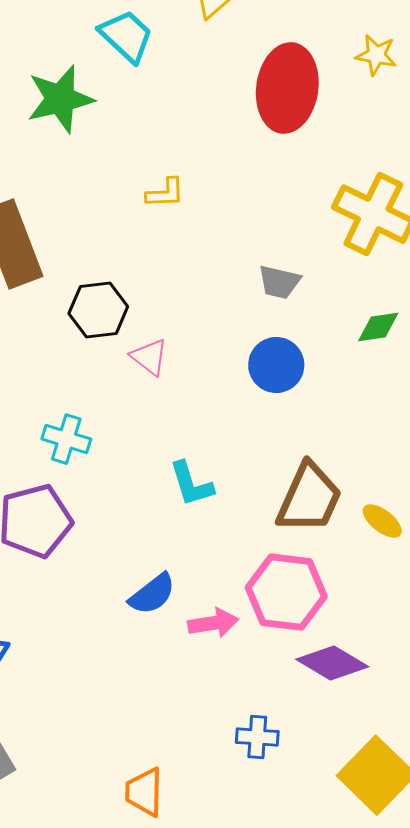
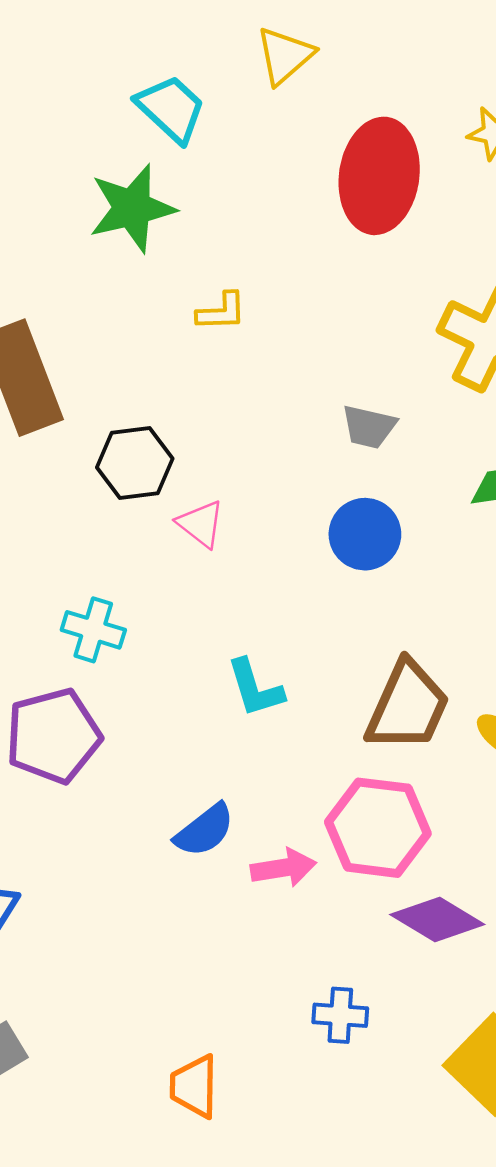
green star: (60, 99) -> (132, 208), moved

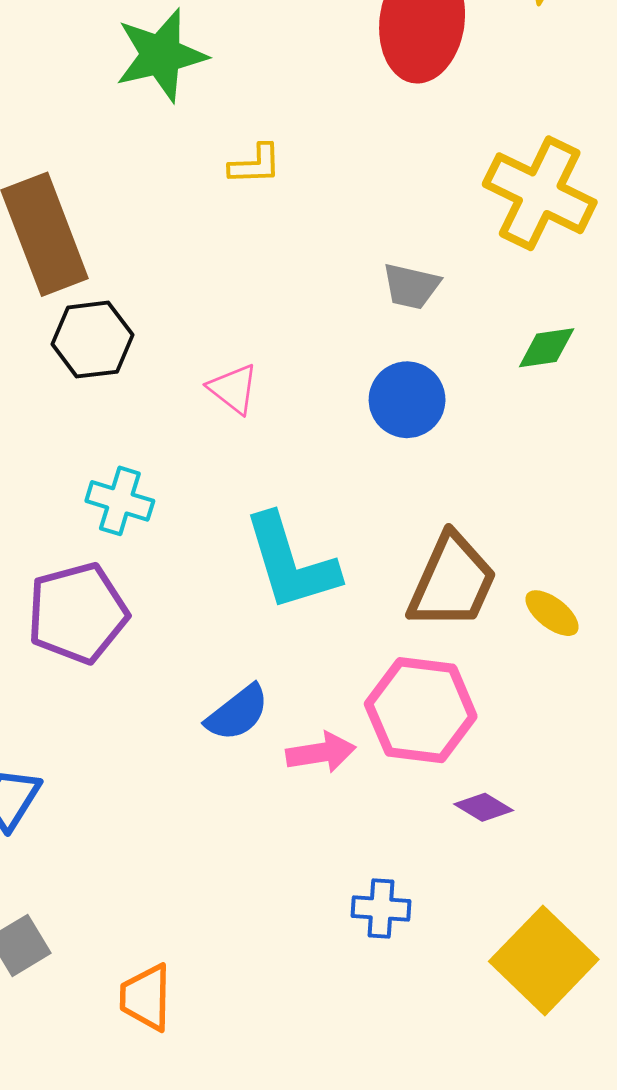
black hexagon: (135, 463) -> (92, 340), moved
cyan L-shape: (255, 688) -> (291, 562), size x1.6
purple diamond: (437, 920) -> (484, 807), size x0.6
orange trapezoid: (194, 1086) -> (146, 997), moved

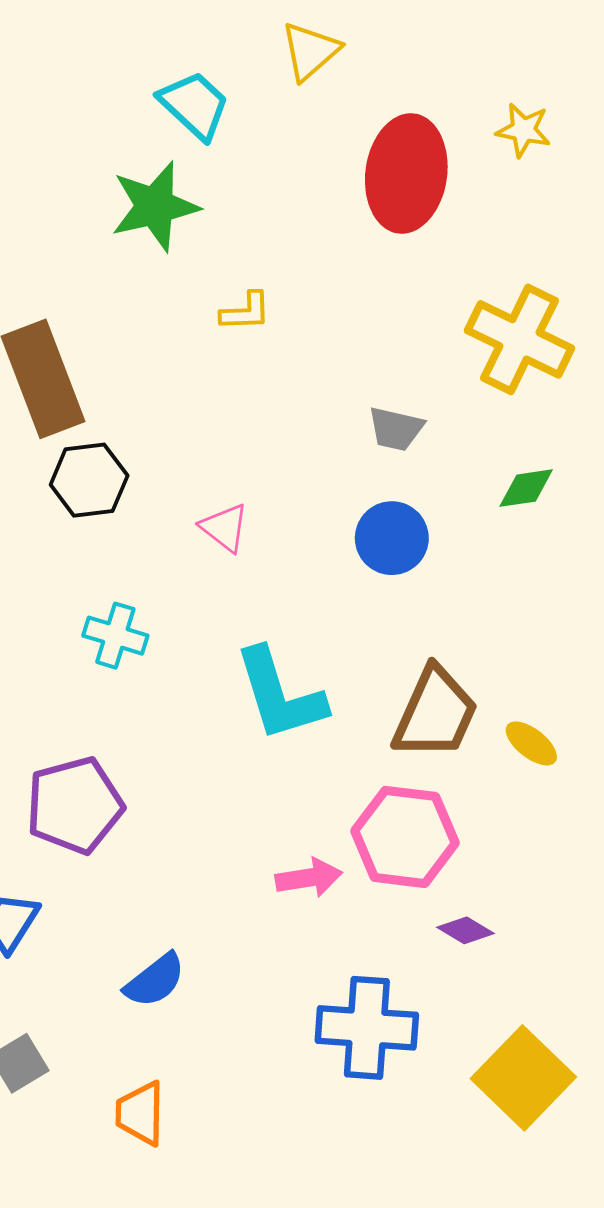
purple pentagon: (77, 613) -> (75, 805), moved
blue semicircle: (237, 713) -> (155, 980), moved
blue cross: (381, 908) -> (367, 1028), size x1.8

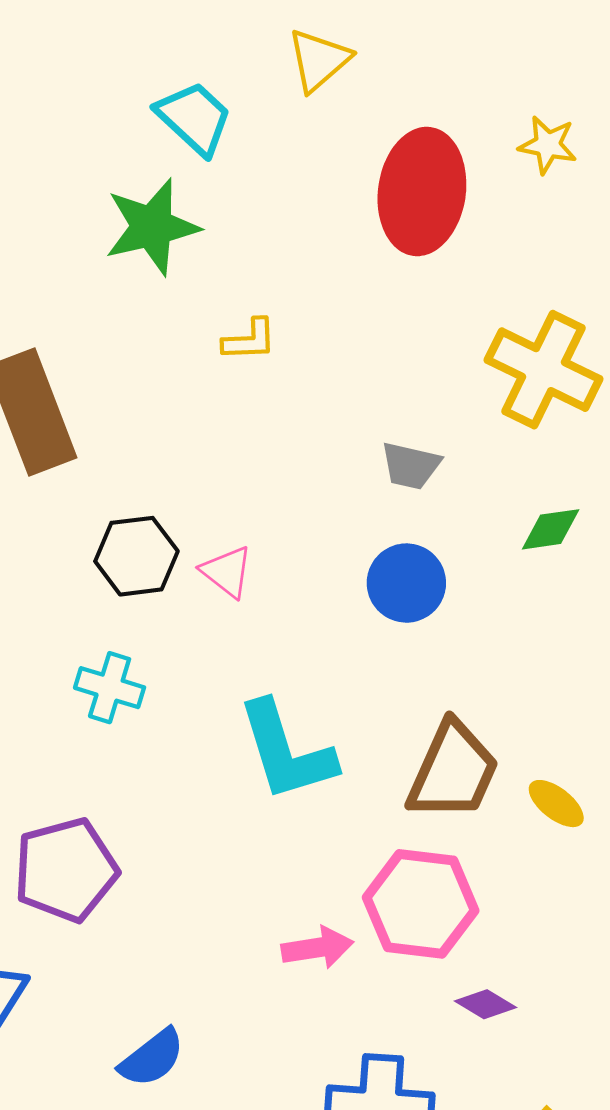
black hexagon: (89, 480) -> (136, 556), moved

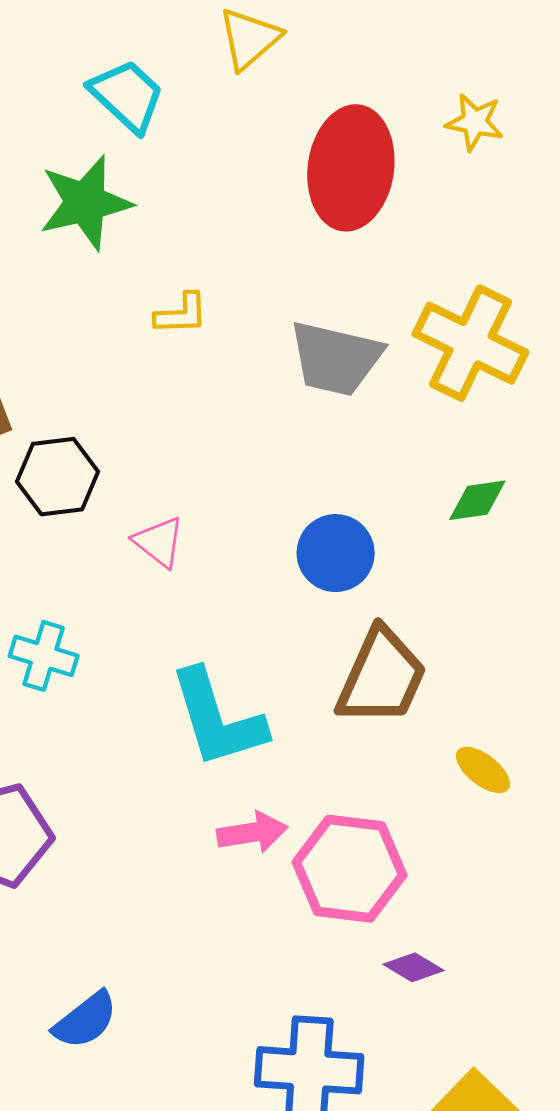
gray trapezoid: (411, 466) -> (336, 358), moved, size x1.6
black hexagon: (136, 556) -> (58, 477), moved
brown trapezoid: (453, 771) -> (381, 677), moved
pink arrow: (317, 948) -> (252, 833), moved

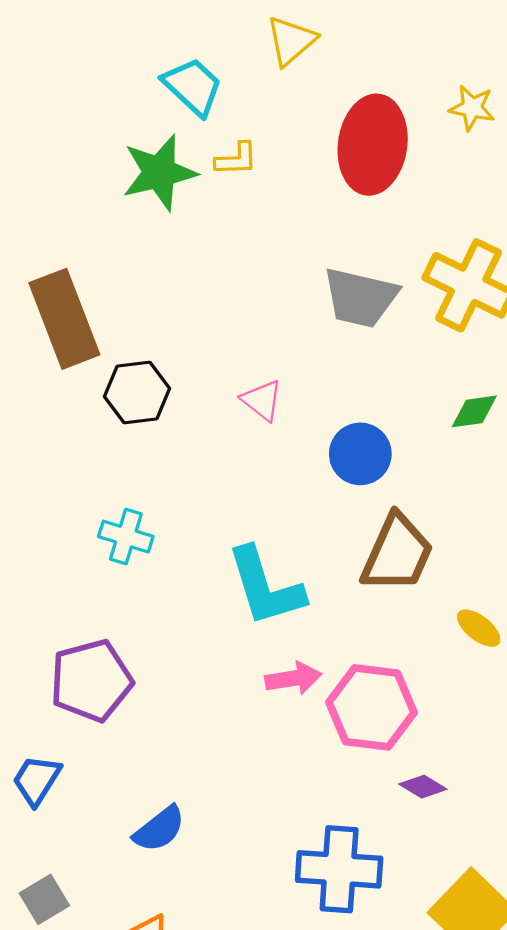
yellow L-shape: (181, 314) -> (236, 159), moved
pink triangle: (159, 542) -> (262, 400), moved

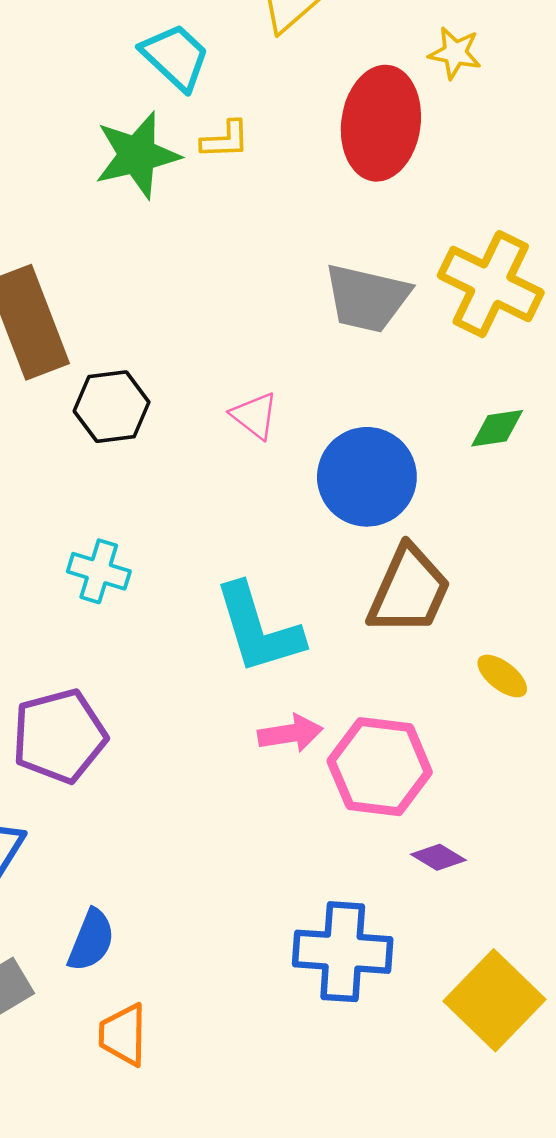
yellow star: (472, 108) -> (455, 53), moved
blue circle: (360, 454) -> (367, 477), size x1.4
blue semicircle: (159, 829) -> (91, 940), moved, turned -30

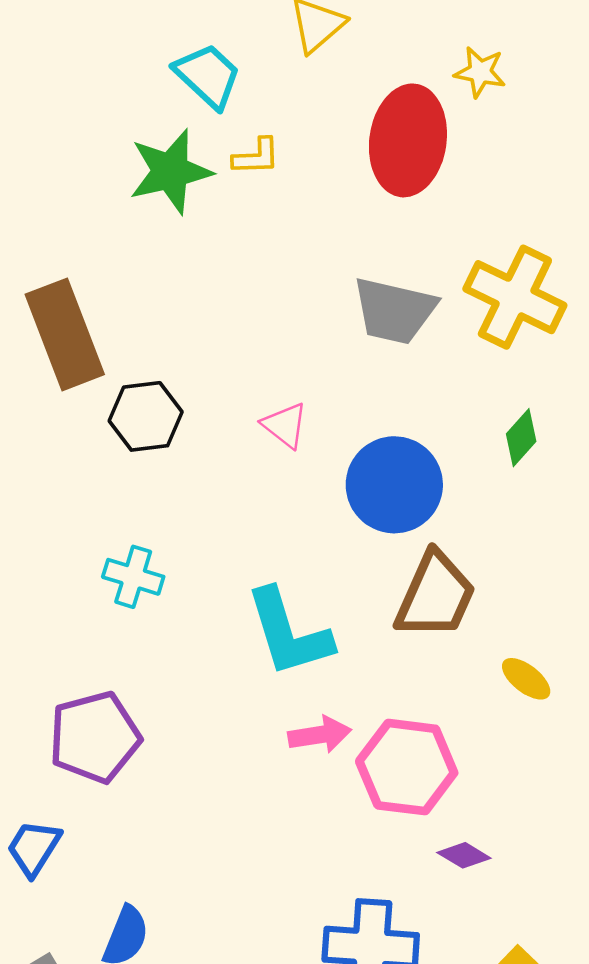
green diamond: (497, 428) -> (521, 438), turned -40

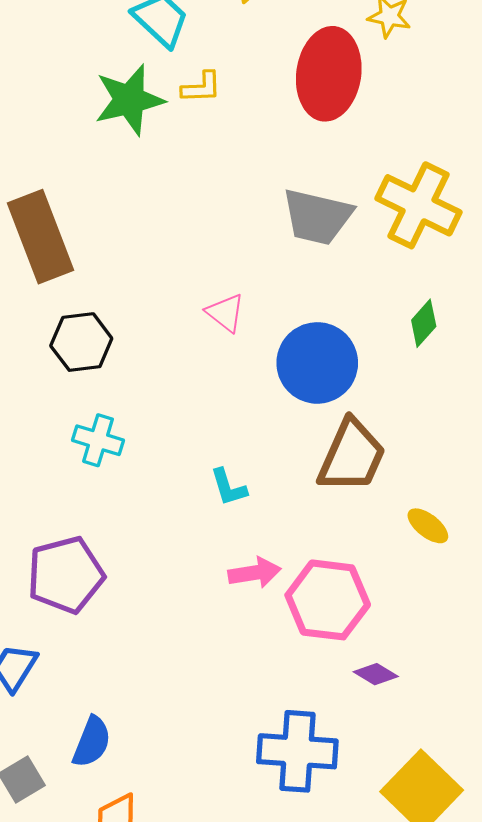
black hexagon: (146, 416) -> (81, 342), moved
cyan L-shape: (289, 633) -> (229, 487), size x0.5

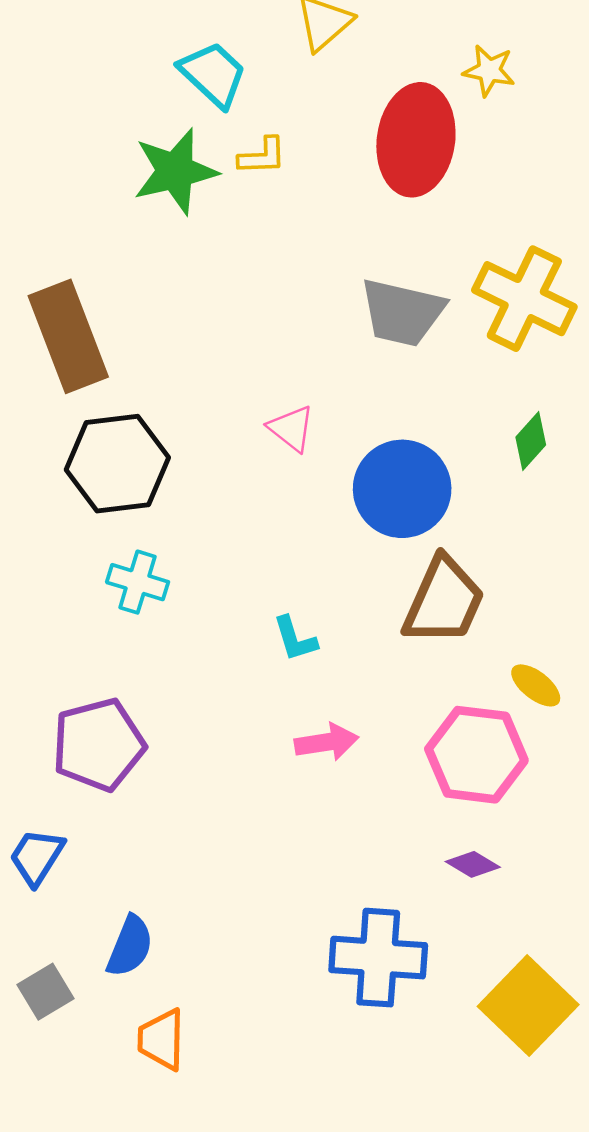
black hexagon: (81, 342) -> (117, 464), size x1.4
pink hexagon: (328, 600) -> (476, 755), moved

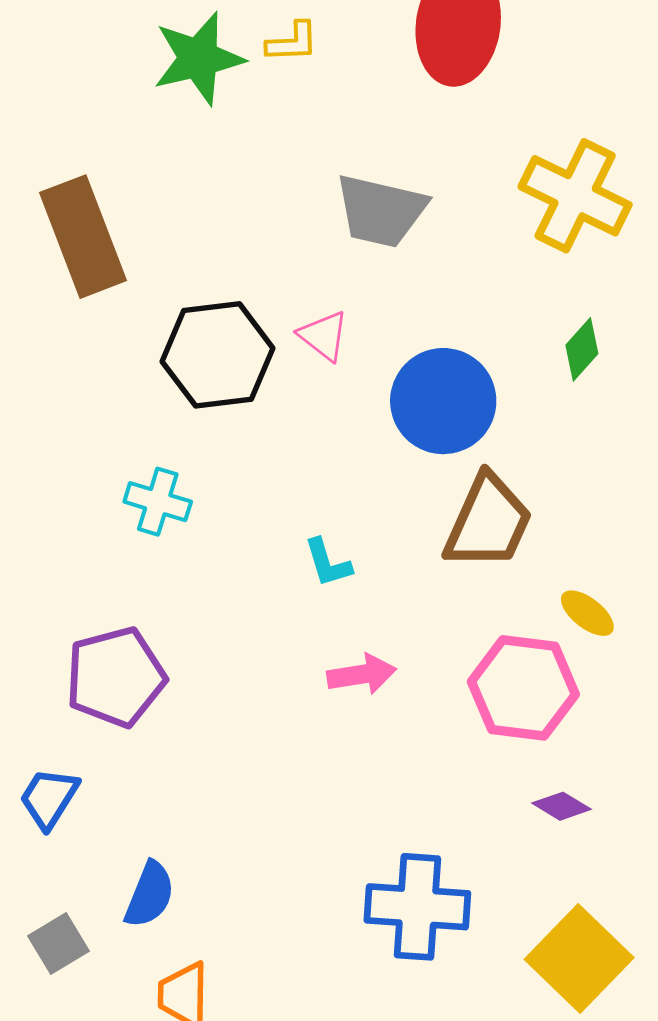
gray trapezoid: (402, 312) -> (381, 211), moved
black hexagon: (117, 464) -> (218, 355), moved
purple diamond: (473, 864) -> (562, 806), moved

